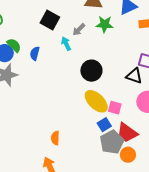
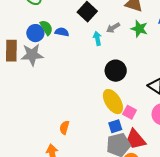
blue semicircle: (35, 53) -> (62, 32), moved, turned 72

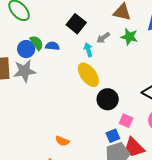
black circle: (116, 71) -> (108, 99), moved
yellow ellipse: (113, 102) -> (88, 75), moved
orange semicircle: (64, 128) -> (62, 141), turned -80

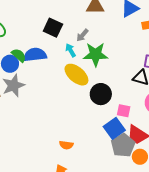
green star: (129, 37) -> (96, 54), moved, size x1.4
blue semicircle: (52, 46) -> (35, 55), size x1.6
blue square: (113, 136) -> (114, 128), size x1.5

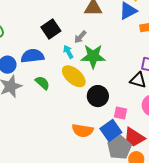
black square: (53, 28) -> (51, 29), turned 30
green semicircle: (19, 55) -> (42, 83), moved
orange semicircle: (66, 145) -> (83, 131), moved, size x1.5

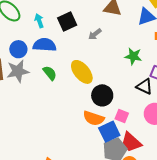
cyan arrow: (68, 52) -> (39, 21), moved
green star: (93, 56) -> (133, 56), moved, size x0.7
orange semicircle: (83, 131) -> (94, 118), moved

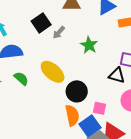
black square: (67, 21) -> (41, 23), moved
green star: (133, 56) -> (89, 45), moved, turned 30
orange semicircle: (94, 118) -> (72, 115), turned -110

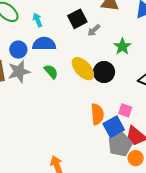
black circle: (77, 91) -> (104, 72), moved

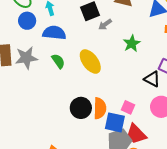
blue circle: (18, 50) -> (27, 21), moved
black circle: (104, 72) -> (81, 108), moved
blue square: (114, 127) -> (115, 122), turned 35

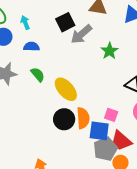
gray arrow: (105, 24) -> (81, 34), size x1.6
blue semicircle: (54, 33) -> (31, 47), size x0.7
yellow ellipse: (90, 61) -> (66, 89), moved

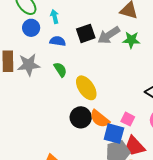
black square: (65, 22) -> (86, 33), moved
green star: (109, 51) -> (131, 40), moved, turned 30
orange semicircle: (83, 118) -> (100, 119), turned 125

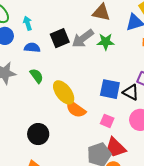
black circle: (81, 117) -> (38, 134), moved
orange semicircle: (100, 119) -> (76, 109), moved
blue square: (114, 134) -> (110, 89), moved

